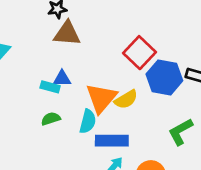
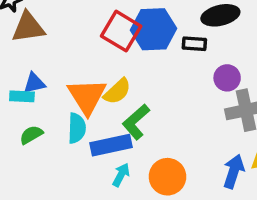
blue hexagon: (164, 77) -> (153, 29), moved
green L-shape: (180, 132) -> (136, 122), moved

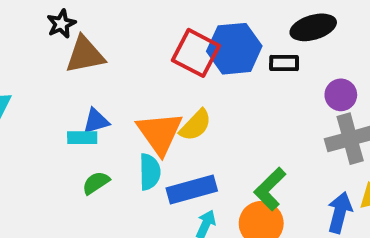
purple circle: (227, 78) -> (341, 95), moved
green L-shape: (136, 122) -> (270, 189), moved

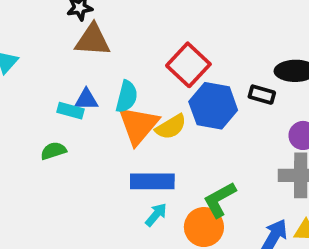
blue hexagon: (234, 49) -> (213, 106), moved
cyan semicircle: (150, 172) -> (127, 97), moved
green semicircle: (96, 183) -> (53, 151), moved

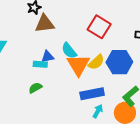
cyan semicircle: (127, 97) -> (69, 51), turned 138
blue hexagon: (213, 106) -> (119, 62), moved

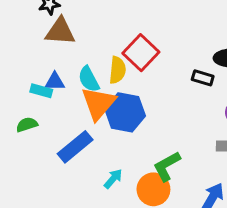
yellow semicircle: (96, 62) -> (117, 70), moved, turned -54
blue hexagon: (119, 62) -> (125, 112), moved
blue rectangle: (92, 94) -> (75, 147), moved, turned -40

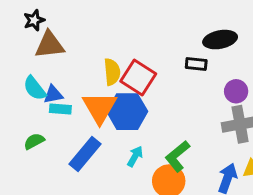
red square: (141, 53) -> (138, 77), moved
cyan semicircle: (89, 79) -> (35, 88), moved
cyan rectangle: (41, 91) -> (60, 109), moved
cyan arrow: (113, 179) -> (135, 156), moved

